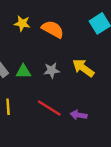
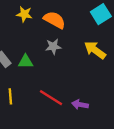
yellow arrow: (83, 68) -> (95, 50), moved
gray star: (52, 70) -> (53, 47), moved

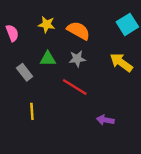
green triangle: (25, 62) -> (48, 59), moved
red line: (51, 98) -> (75, 87), moved

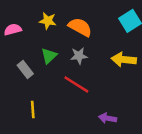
pink semicircle: (12, 33) -> (13, 30), turned -84
green triangle: (48, 59) -> (49, 56), turned -42
yellow arrow: (121, 62) -> (124, 60), turned -30

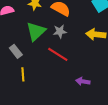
green triangle: (49, 56) -> (36, 31), size x1.5
gray rectangle: (25, 69) -> (16, 51), moved

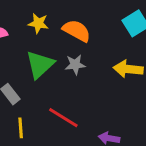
red line: (58, 54) -> (63, 118), moved

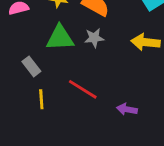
green triangle: (40, 65) -> (60, 38), turned 40

